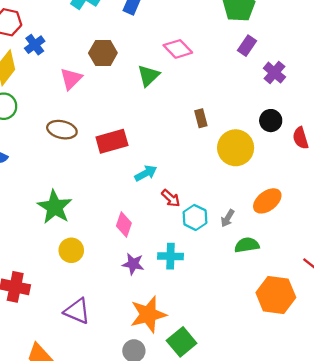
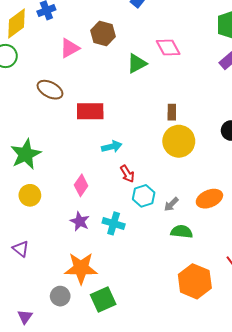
yellow circle: (236, 148) -> (179, 141), moved
purple triangle: (77, 311) -> (21, 249), size x0.7

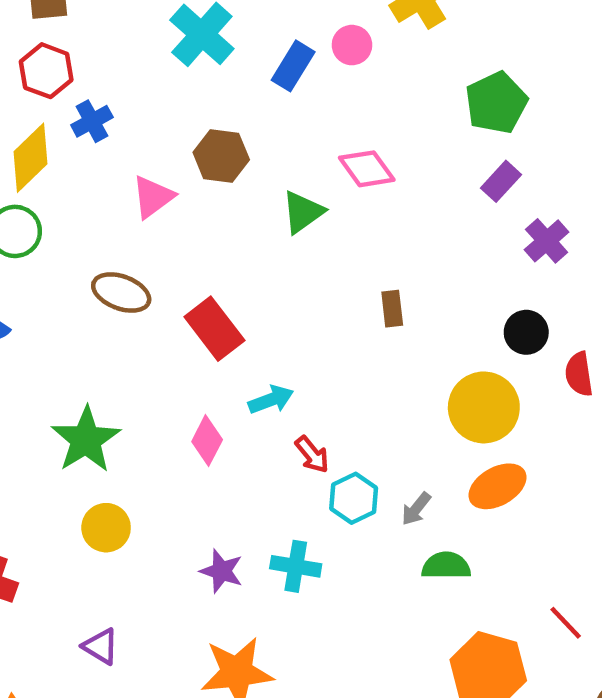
red rectangle: (90, 111) -> (214, 329), turned 60
yellow circle: (179, 141) -> (484, 407), moved
pink diamond: (81, 185) -> (207, 441), moved

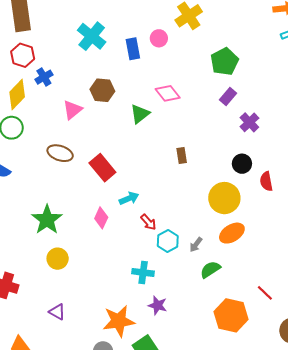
blue rectangle: (293, 66) -> (133, 49), turned -40
green semicircle: (446, 566) -> (210, 270), turned -30
purple star: (222, 571) -> (158, 305), moved

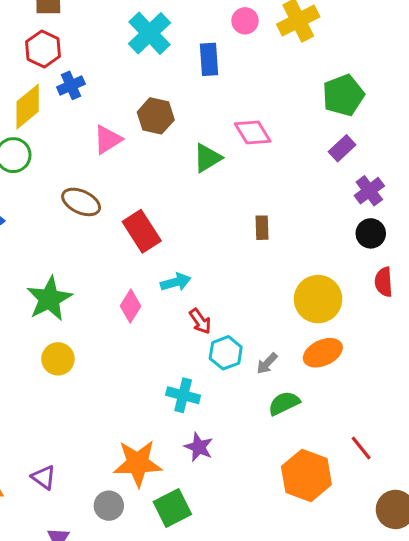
pink circle: (159, 38) -> (245, 21), moved
black circle: (242, 164) -> (371, 233), moved
purple triangle: (57, 312) -> (44, 477), moved

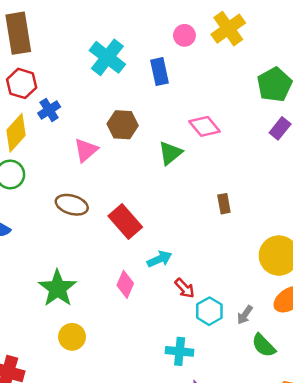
green semicircle: (284, 403) -> (264, 345), turned -100

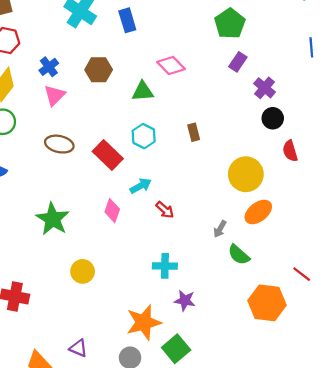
blue cross: (49, 110) -> (49, 67), moved
pink triangle: (86, 150) -> (55, 95), moved
green triangle: (170, 153) -> (143, 91), turned 40
cyan hexagon: (209, 311) -> (144, 136), moved
yellow circle: (72, 337) -> (83, 271), moved

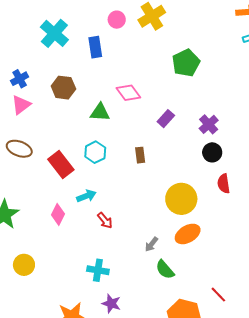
purple rectangle: (238, 62) -> (166, 119), moved

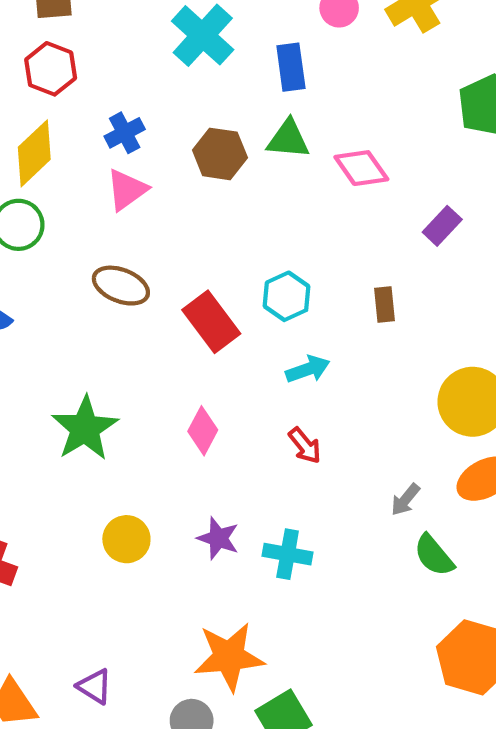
green triangle: (100, 112) -> (288, 139), moved
cyan arrow: (86, 196) -> (308, 369), moved
purple star: (111, 304) -> (218, 538), moved

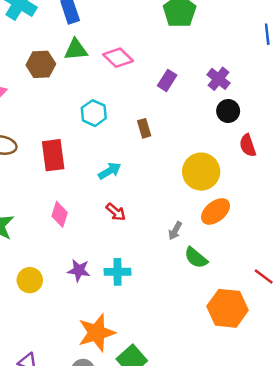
cyan hexagon: (287, 296) -> (94, 113), moved
red rectangle: (211, 322) -> (53, 155), turned 40

